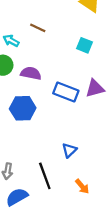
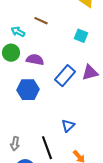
blue rectangle: (66, 92) -> (65, 76), turned -70

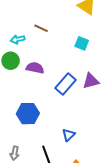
cyan arrow: (18, 32) -> (18, 39), turned -40
blue hexagon: (28, 90) -> (28, 114), moved

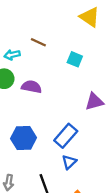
cyan square: (82, 43) -> (75, 59), moved
blue rectangle: (65, 84) -> (66, 136), moved

